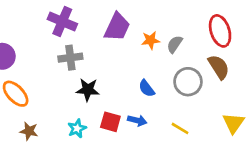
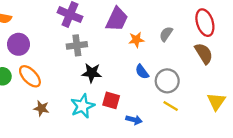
orange star: (151, 40) -> (136, 40), moved
gray circle: (188, 82) -> (167, 81), moved
blue arrow: (137, 120) -> (134, 120), moved
cyan star: (77, 128) -> (83, 106), size x1.5

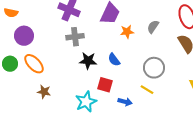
blue semicircle: (142, 72) -> (114, 60), moved
cyan star: (83, 106) -> (86, 102), moved
yellow line: (171, 106) -> (147, 90), moved

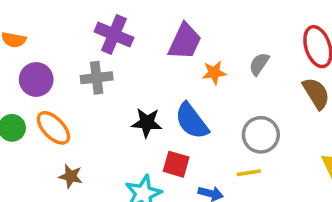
gray cross: (75, 37) -> (97, 78), moved
blue semicircle: (114, 60) -> (192, 121), size x1.6
yellow line: (147, 90) -> (249, 173), turned -40

